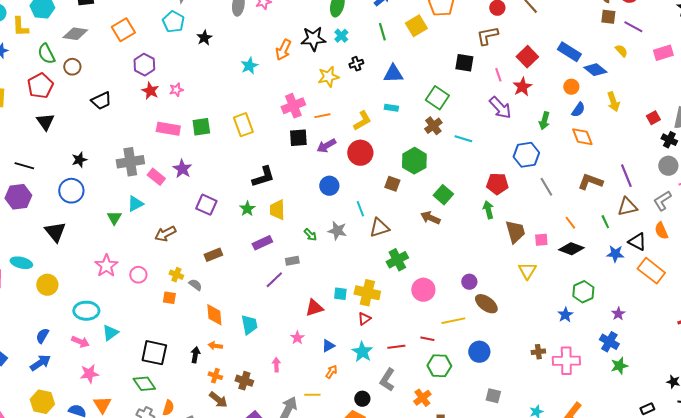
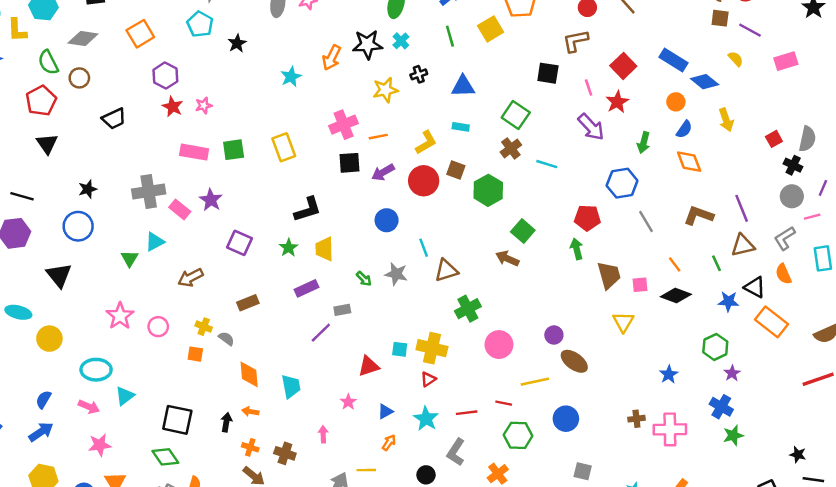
brown square: (392, 184) -> (456, 170), moved
green hexagon: (583, 292) -> (715, 347), moved

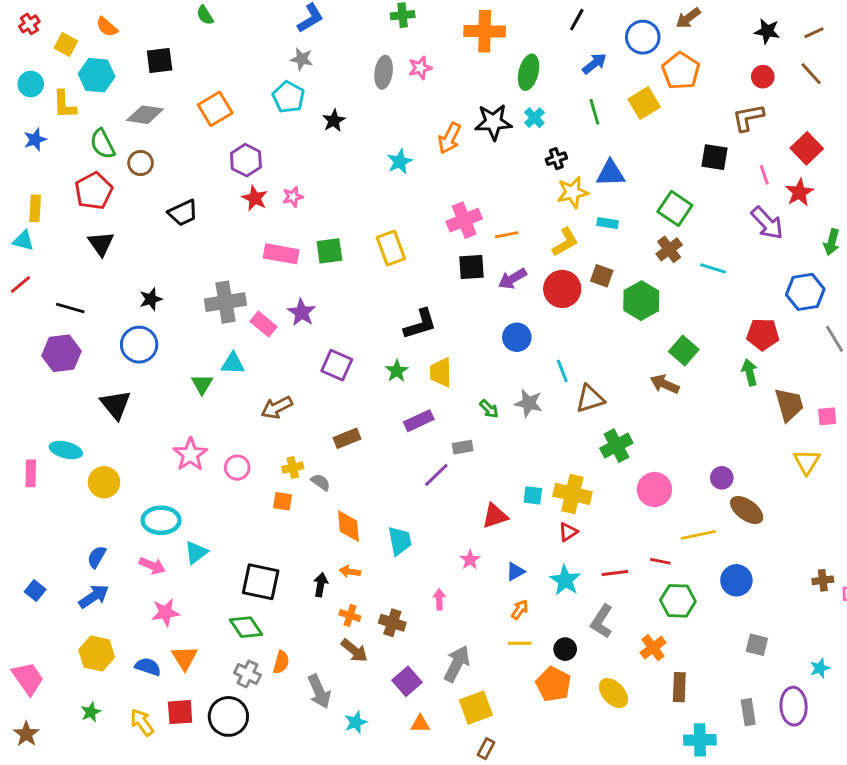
yellow star: (385, 90) -> (572, 192), moved
cyan triangle: (155, 242) -> (233, 364), turned 30
yellow cross: (204, 327) -> (293, 468), turned -35
yellow line: (366, 470) -> (520, 643), moved

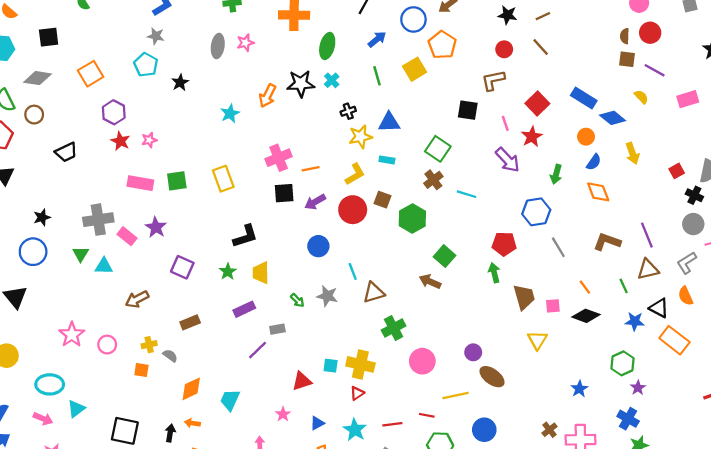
green triangle: (202, 384) -> (81, 254), moved
orange diamond: (348, 526) -> (191, 389), turned 70
cyan trapezoid: (400, 541) -> (230, 400), turned -145
brown cross: (823, 580) -> (550, 430), turned -32

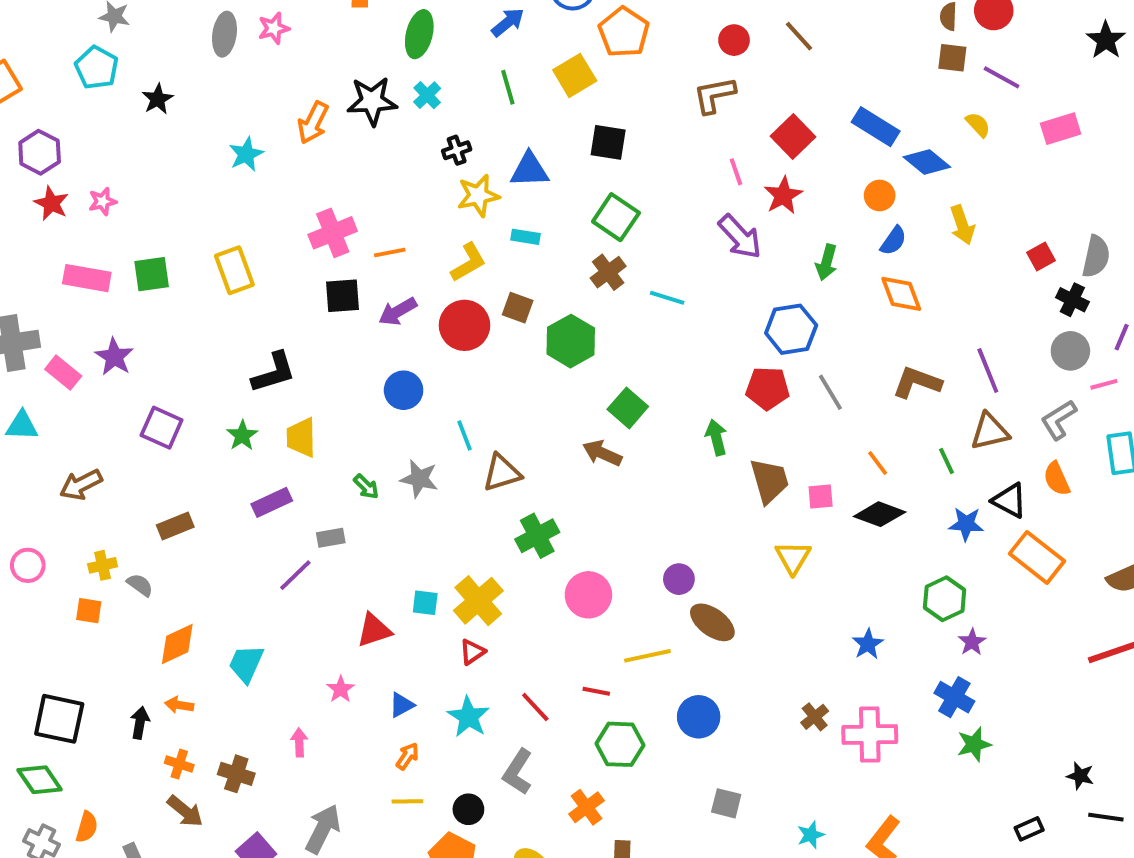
black square: (468, 110) -> (608, 142), moved
red pentagon: (504, 244) -> (767, 388), moved
yellow cross: (360, 364) -> (478, 601), turned 36
red line: (392, 424) -> (535, 707), turned 54

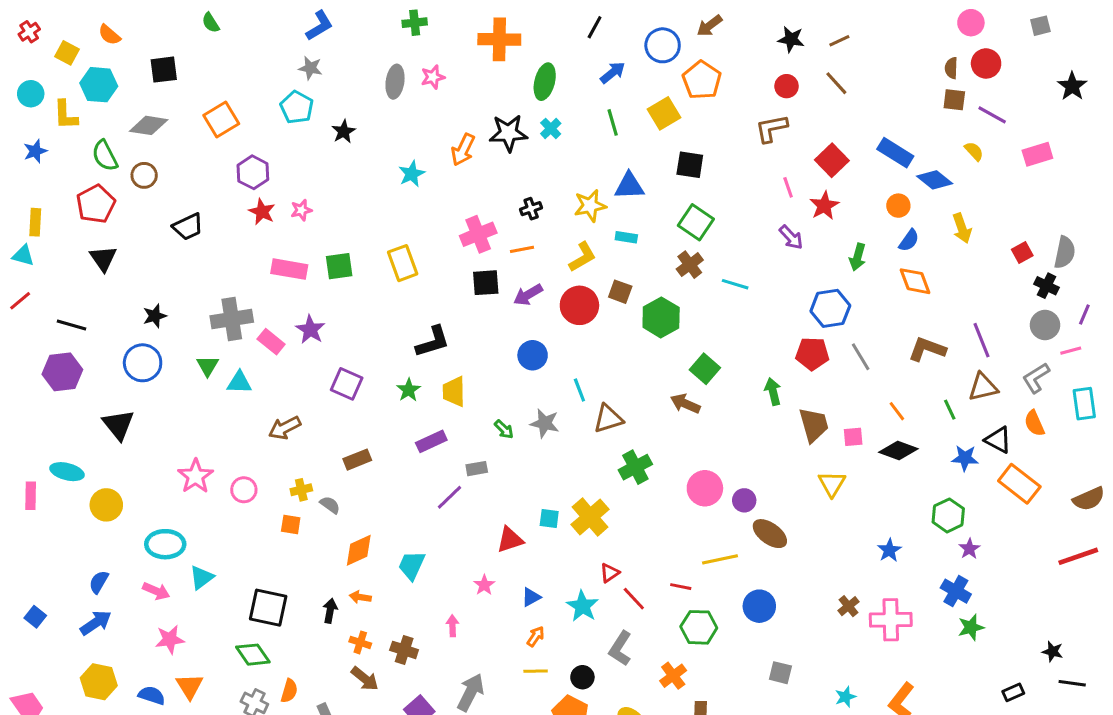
black cross: (457, 150) -> (531, 209), moved
purple arrow: (740, 237) -> (791, 237), size x0.7
pink circle: (588, 595) -> (705, 488), moved
red triangle: (472, 652) -> (610, 573), moved

